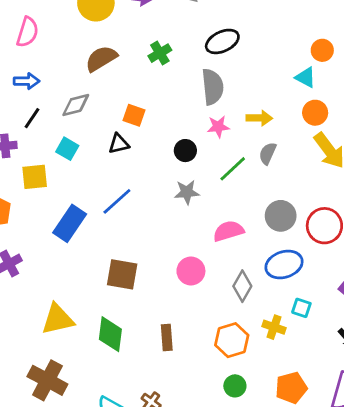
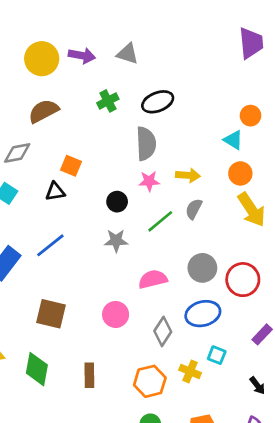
green cross: (160, 53) -> (108, 101), moved

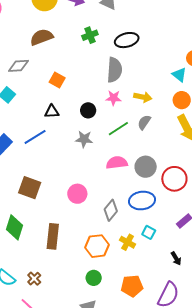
black triangle: (55, 192) -> (52, 112), moved
pink semicircle: (153, 279) -> (117, 163), moved
brown rectangle: (89, 375) -> (53, 236), size x1.4

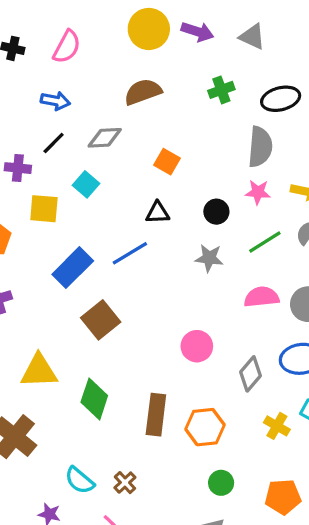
brown square: (30, 188) -> (101, 320), moved, turned 30
orange hexagon: (97, 246) -> (205, 427), moved

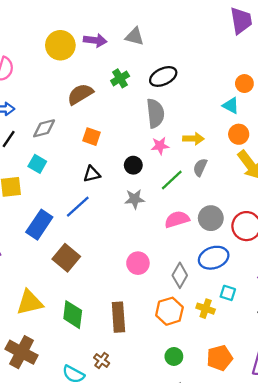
brown semicircle: (143, 92) -> (80, 94), moved
orange hexagon: (205, 427) -> (169, 311), moved
brown cross: (125, 483) -> (102, 360), moved

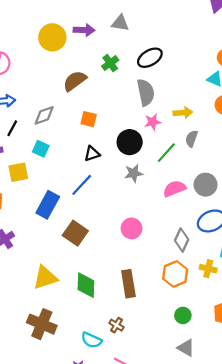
black circle: (133, 165) -> (130, 142), size x1.5
pink circle: (138, 263) -> (132, 228), moved

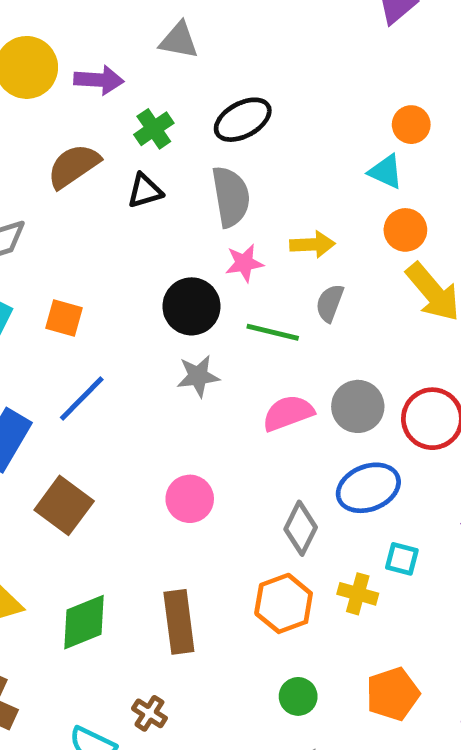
purple arrow: (84, 30) -> (99, 80), moved
orange square: (89, 119) -> (64, 318), moved
green line: (166, 153) -> (273, 332), turned 60
black triangle: (92, 154) -> (145, 191), moved
green diamond: (86, 285) -> (84, 622), turned 64

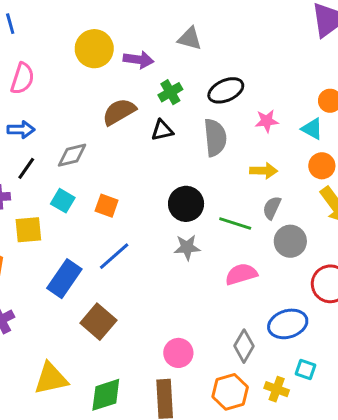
pink star: (244, 263) -> (267, 121), moved
gray circle: (358, 406) -> (290, 241), moved
pink circle: (190, 499) -> (178, 353), moved

